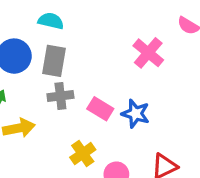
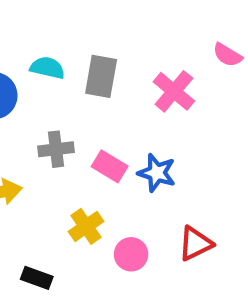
cyan semicircle: (51, 21) -> (47, 68), moved
gray rectangle: (54, 61) -> (101, 76), moved

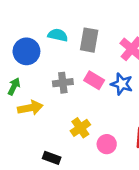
pink rectangle: (110, 166) -> (94, 80), moved
blue star: (157, 173) -> (122, 84), moved

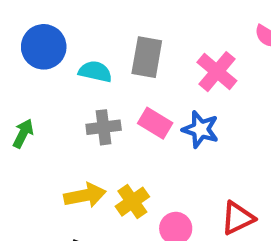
cyan semicircle: (58, 35) -> (95, 72), moved
blue circle: (26, 51) -> (44, 47), moved
yellow arrow: (30, 108) -> (85, 195), moved

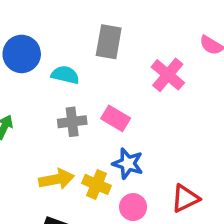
gray rectangle: (147, 57) -> (109, 42), moved
blue star: (200, 129) -> (128, 164), moved
yellow cross: (132, 202) -> (96, 184), turned -32

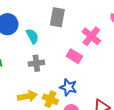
cyan semicircle: (65, 75) -> (32, 36), turned 49
pink rectangle: (116, 118) -> (74, 56), moved

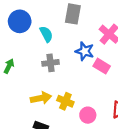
pink rectangle: (74, 56) -> (102, 66), moved
blue star: (68, 87) -> (85, 51), moved

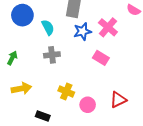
blue star: (85, 51) -> (83, 31), moved, turned -30
yellow arrow: (41, 98) -> (21, 88), moved

